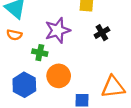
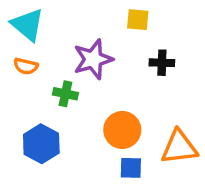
black cross: (102, 33) -> (162, 63), turned 32
orange circle: (59, 76) -> (122, 130), moved

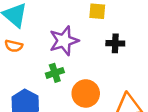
green cross: (65, 94) -> (55, 73), moved, turned -30

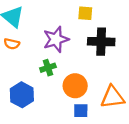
black cross: (115, 43) -> (101, 42), size x1.6

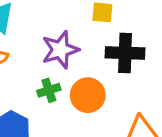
orange circle: (75, 86) -> (88, 95), moved

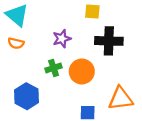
purple star: (60, 50) -> (62, 39), size x0.7

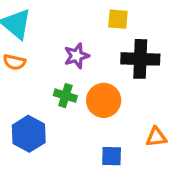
green cross: (54, 68) -> (65, 96), turned 35
orange triangle: (121, 99) -> (156, 137), size x0.6

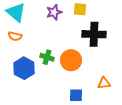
purple star: (77, 56) -> (54, 12), moved
blue hexagon: (29, 134) -> (24, 68), moved

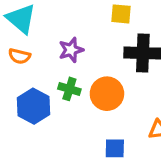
purple star: (54, 12) -> (71, 50), moved

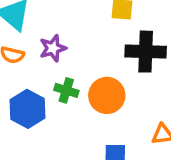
purple star: (71, 50) -> (53, 48), moved

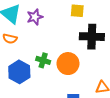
purple star: (53, 48) -> (35, 17), moved

